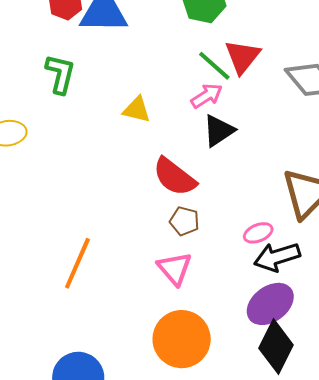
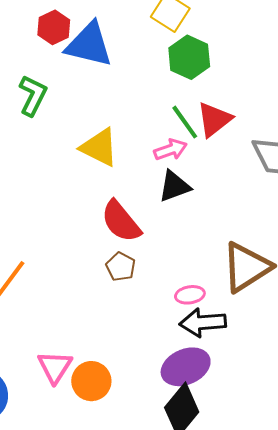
yellow triangle: (137, 110) -> (99, 147), size x1.4
pink triangle: (175, 268) -> (55, 367), moved
orange circle: (182, 339) -> (91, 381), size x0.7

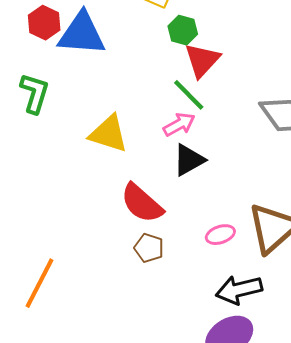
green hexagon: (189, 57) -> (183, 30), size x0.7
red triangle: (214, 119) -> (202, 60), moved
pink ellipse: (190, 295) -> (220, 235), moved

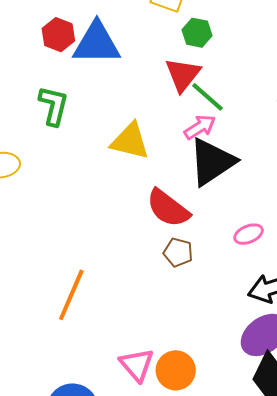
red triangle: (202, 60) -> (183, 75), moved
black triangle: (189, 160) -> (212, 162), size x1.5

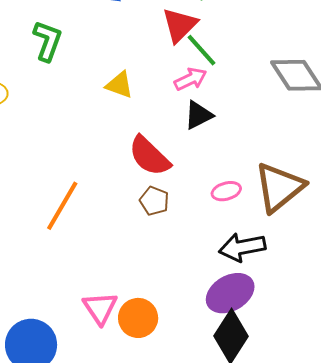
yellow triangle: (130, 141) -> (119, 85), size x0.7
black triangle: (212, 162) -> (198, 115), size x0.6
orange line: (71, 295) -> (62, 206), moved

